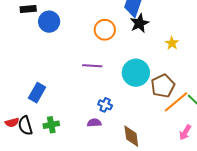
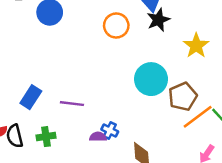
yellow star: (172, 43) -> (196, 46), size x1.5
purple line: (92, 66) -> (72, 104), moved
blue cross: (105, 105) -> (110, 131), moved

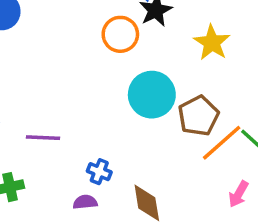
orange circle: (116, 26) -> (120, 34), moved
purple semicircle: (98, 137) -> (85, 202), moved

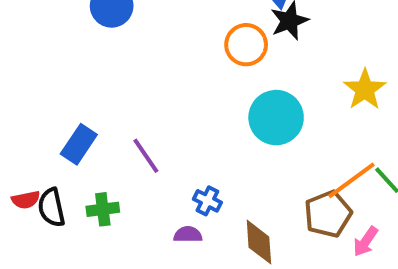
yellow star: (212, 43) -> (365, 89), moved
brown pentagon: (198, 116) -> (328, 214), moved
purple line: (43, 138) -> (146, 156), turned 48

